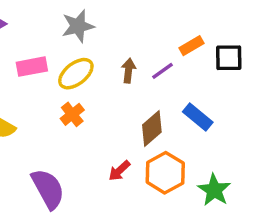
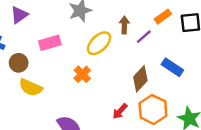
brown arrow: (129, 71) -> (124, 25), moved
yellow ellipse: (76, 74) -> (99, 43), moved

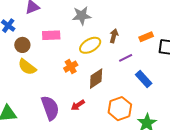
purple line: (144, 37) -> (126, 58), moved
brown diamond: (140, 79) -> (96, 79), moved
red arrow: (120, 111) -> (78, 105), moved

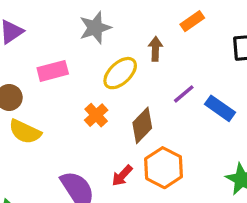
orange rectangle: (146, 37) -> (192, 21), moved
purple line: (126, 58) -> (184, 94), moved
orange hexagon: (120, 109) -> (164, 168), moved

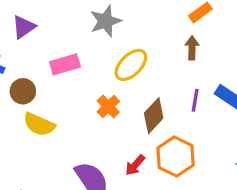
brown arrow: (155, 49) -> (192, 48), moved
purple line: (184, 94) -> (195, 100), moved, turned -40

